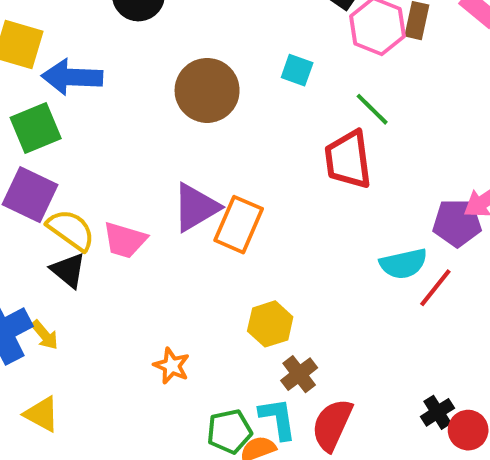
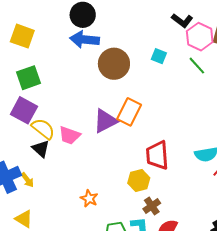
blue arrow: (72, 77) -> (85, 39), moved
green line: (372, 109) -> (197, 66), moved
red trapezoid: (348, 160) -> (157, 155), moved
orange rectangle: (239, 225) -> (129, 112), moved

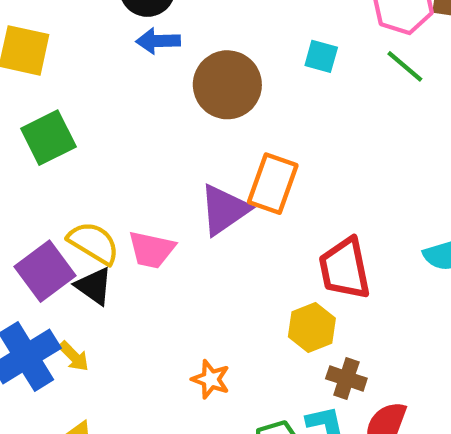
blue arrow: (85, 39) -> (158, 41), size x0.7
purple square: (24, 110) -> (45, 271), moved, turned 32
brown cross: (152, 206) -> (346, 379), turned -30

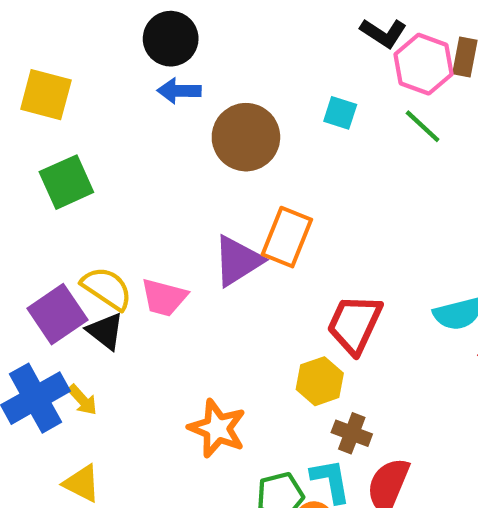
red trapezoid: (345, 269) -> (355, 324), turned 34
orange star: (211, 379) -> (217, 428), size x1.5

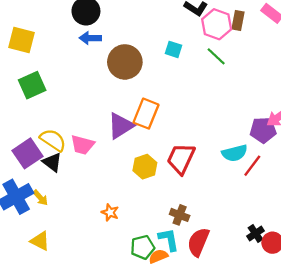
yellow hexagon: (320, 381) -> (145, 167), moved
orange star: (217, 428) -> (110, 212), size x0.6

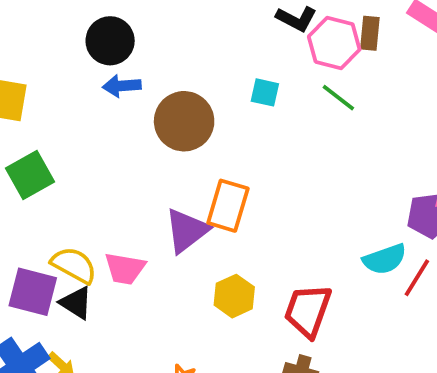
purple square: (27, 153) -> (33, 292), turned -36
red trapezoid: (181, 159) -> (308, 311), moved

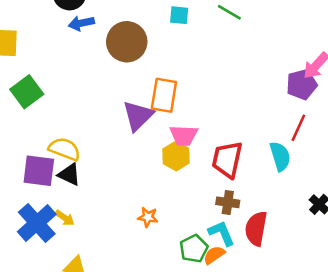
cyan semicircle: (385, 259) -> (280, 156), moved, turned -80
pink trapezoid: (125, 269) -> (184, 136), moved

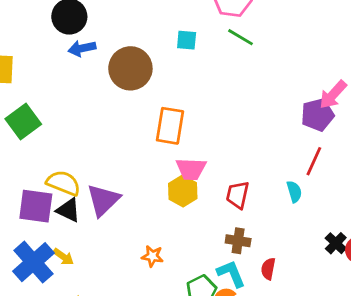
purple triangle: (138, 116) -> (103, 200), moved
cyan semicircle: (280, 156) -> (294, 192), size x0.7
red trapezoid: (227, 160) -> (238, 195), size x0.7
red semicircle: (256, 229) -> (268, 269), size x0.6

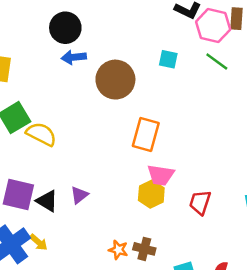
yellow semicircle: (63, 183) -> (41, 134), moved
purple triangle: (103, 200) -> (79, 195), size x0.6
brown cross: (238, 241) -> (144, 249), moved

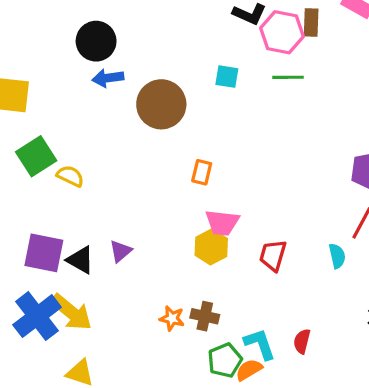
green line: (217, 61) -> (288, 77), turned -35
yellow semicircle: (41, 134) -> (70, 176), size x0.7
orange rectangle: (146, 135) -> (202, 172), size x0.6
yellow arrow: (39, 242) -> (71, 312), size x1.8

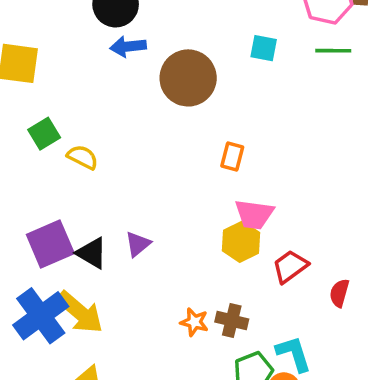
green square: (36, 156) -> (44, 134), size x0.7
purple square: (44, 253) -> (50, 244), turned -36
red trapezoid: (273, 255) -> (290, 266), moved, turned 36
red semicircle: (302, 341) -> (339, 293), moved

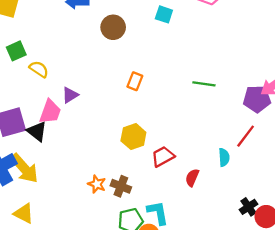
green line: (333, 51) -> (204, 84), moved
brown circle: (188, 78) -> (113, 27), size x0.7
pink trapezoid: (254, 214) -> (50, 112), moved, turned -85
purple triangle: (138, 244) -> (70, 95), moved

